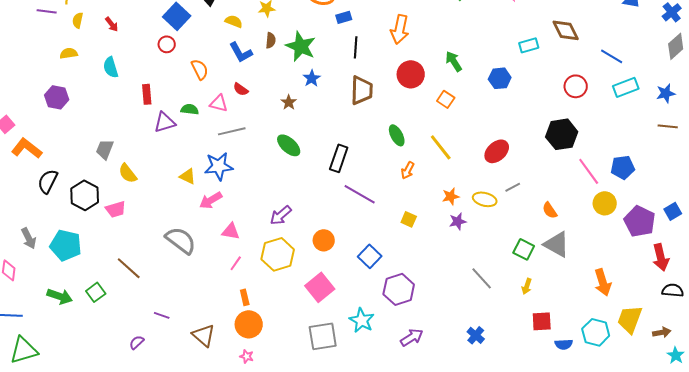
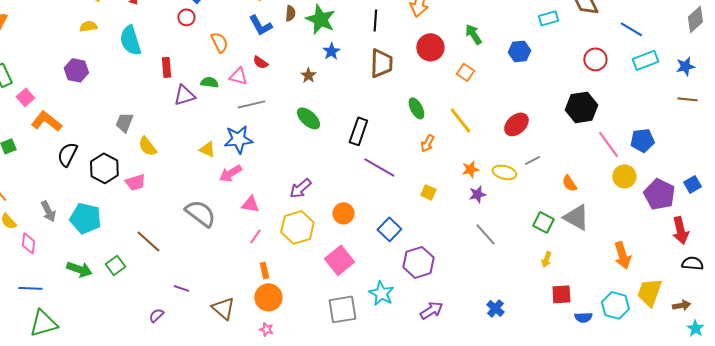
cyan semicircle: (111, 67) -> (130, 40), size x1.4
gray line: (482, 278) -> (485, 234), moved

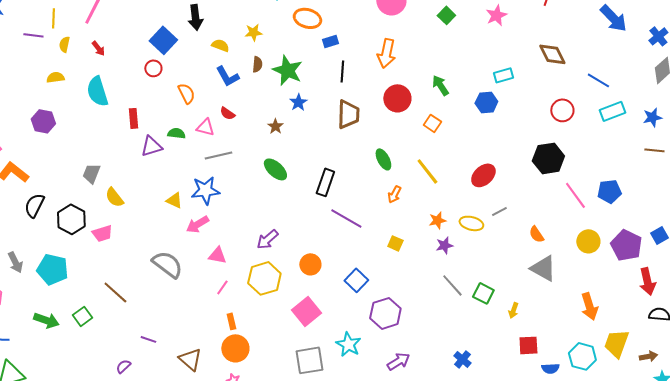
cyan rectangle: (548, 18) -> (503, 75), moved
yellow circle: (624, 176) -> (588, 241), moved
green square: (543, 222) -> (483, 293), moved

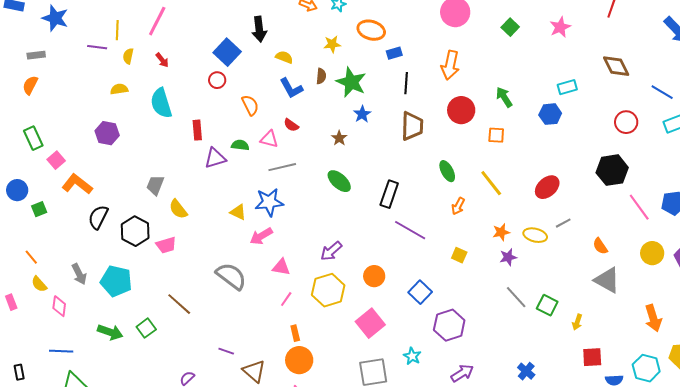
yellow star: (253, 32) -> (332, 44), moved
orange square: (432, 123) -> (496, 135), turned -30
purple line: (148, 339) -> (226, 351), moved
cyan star: (348, 344) -> (412, 356), size x0.7

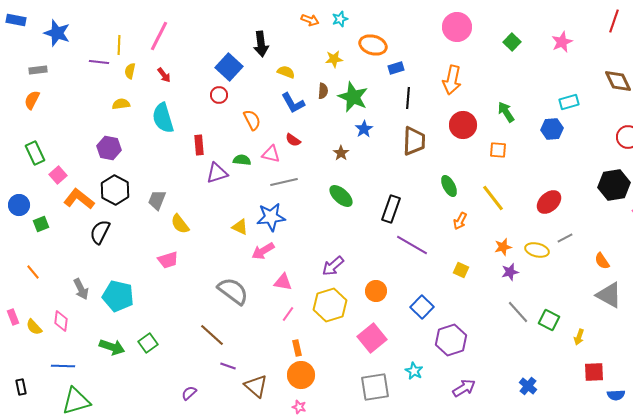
black hexagon: (135, 231) -> (115, 190), moved
yellow semicircle: (39, 284) -> (34, 327), moved
brown line: (179, 304) -> (212, 335), moved

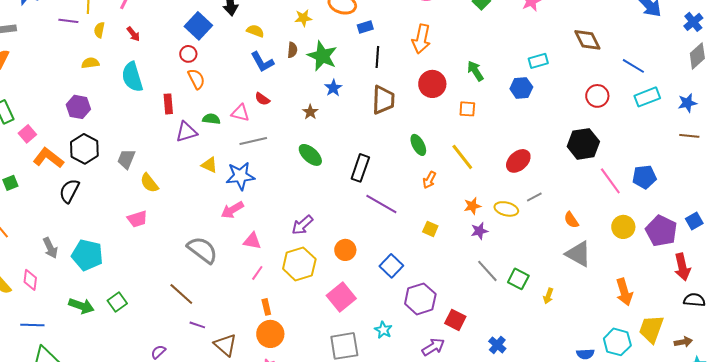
orange semicircle: (252, 120) -> (196, 79), moved
yellow triangle: (240, 227) -> (209, 165), moved
red square: (594, 372) -> (455, 320), moved, turned 30

